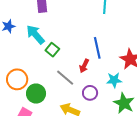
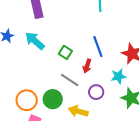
green square: (52, 50) -> (65, 52), moved
orange circle: (17, 79) -> (27, 100), moved
green circle: (36, 94) -> (53, 99), moved

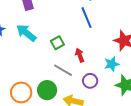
blue line: (98, 47) -> (86, 18), moved
green square: (65, 52) -> (57, 43), turned 32
red arrow: (87, 66) -> (80, 55), turned 144

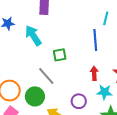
red arrow: (80, 55) -> (94, 73), moved
gray line: (63, 70) -> (46, 76), moved

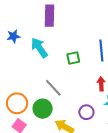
green square: (60, 55) -> (73, 58), moved

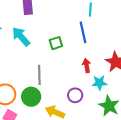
gray line: (53, 88) -> (39, 75), turned 48

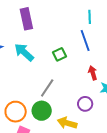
gray line: (39, 75) -> (47, 88), turned 42

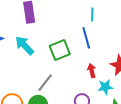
green square: (60, 54) -> (60, 50), size x1.5

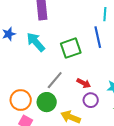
red arrow: (92, 71) -> (84, 83), moved, turned 128

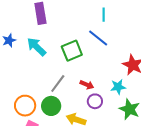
blue line: (98, 37) -> (98, 38), turned -35

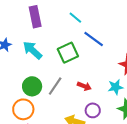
cyan line: (104, 15) -> (75, 18), moved, turned -48
purple circle: (95, 101) -> (93, 110), moved
green circle: (51, 106) -> (32, 86), moved

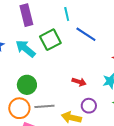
cyan line: (75, 18) -> (67, 14), turned 40
green square: (68, 53) -> (50, 40), moved
gray line: (55, 86) -> (44, 106), moved, turned 54

